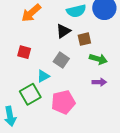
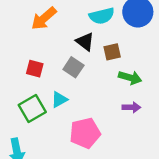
black triangle: (63, 31) -> (85, 42), turned -49
gray square: (61, 60) -> (73, 67), moved
green square: (30, 94) -> (32, 109), moved

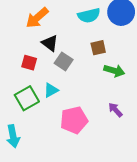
black triangle: (85, 42) -> (50, 43), moved
purple arrow: (131, 107) -> (115, 110), moved, turned -133

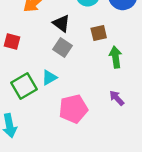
black triangle: (50, 43) -> (61, 23), moved
red square: (29, 63) -> (12, 41), moved
green arrow: (114, 71) -> (116, 57), turned -114

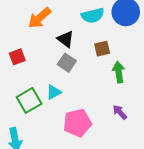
red square: (12, 41) -> (17, 57), turned -35

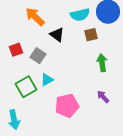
orange arrow: (40, 18) -> (35, 17), turned 85
brown square: (102, 49) -> (91, 35), moved
gray square: (67, 63) -> (38, 56), moved

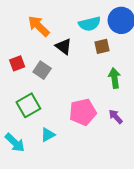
cyan triangle: (47, 80) -> (48, 135), moved
pink pentagon: (67, 106) -> (83, 112), moved
cyan arrow: (14, 120) -> (15, 143), turned -36

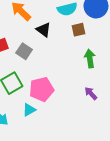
pink pentagon: (83, 112) -> (42, 89), moved

